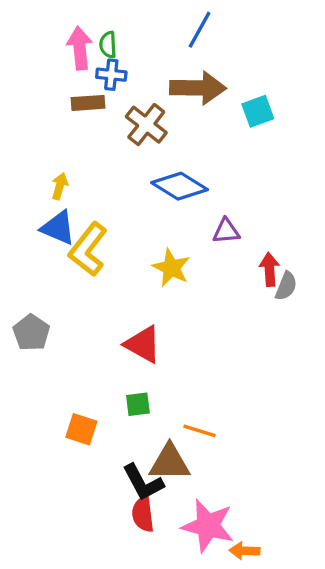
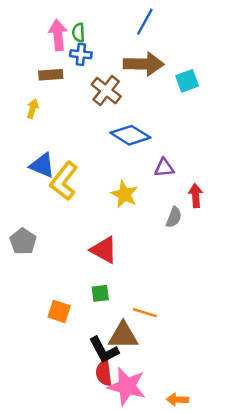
brown rectangle: (88, 103) -> (51, 75), moved
yellow arrow: (60, 186) -> (33, 109), moved
gray semicircle: (286, 286) -> (174, 217), moved
pink star: (208, 526) -> (127, 386), moved

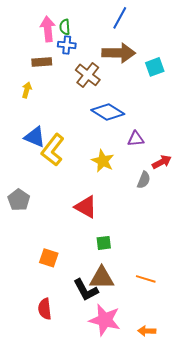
red arrow: (196, 196) -> (162, 162), turned 66
green square: (100, 293) -> (104, 243), moved
orange line: (145, 313) -> (146, 279), moved
red semicircle: (104, 373) -> (45, 309), moved

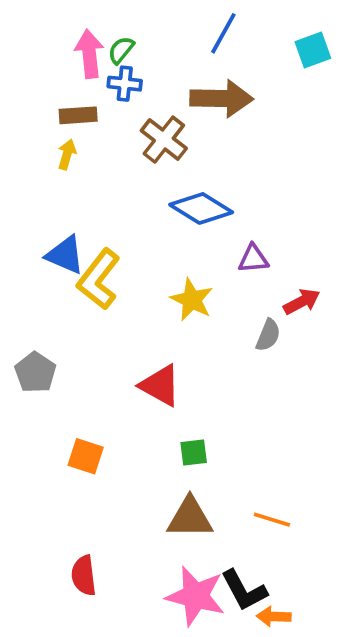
green semicircle: (65, 27) -> (121, 50), turned 42
cyan square: (155, 67) -> (313, 50), moved
yellow arrow: (27, 90) -> (67, 154), moved
orange square: (49, 258) -> (86, 456), moved
black L-shape: (86, 290) -> (244, 590), moved

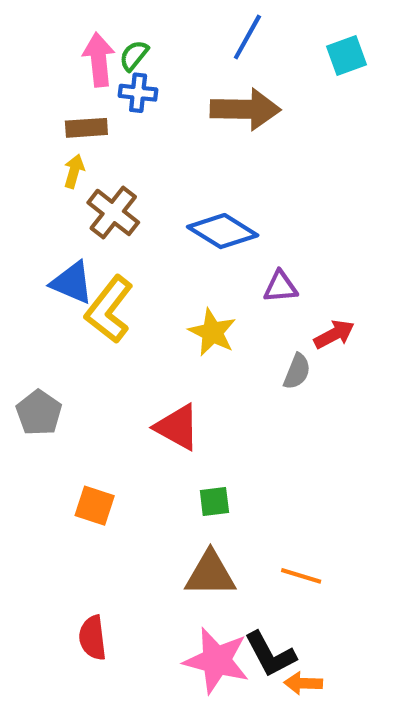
brown cross: (164, 140) -> (113, 212), moved

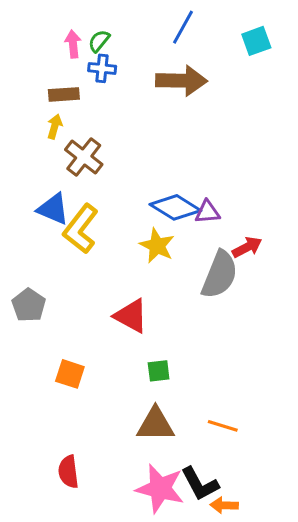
pink arrow: (99, 60) -> (73, 44), size x0.7
blue diamond: (223, 231) -> (175, 207), moved
gray semicircle: (297, 371) -> (220, 275), size x1.8

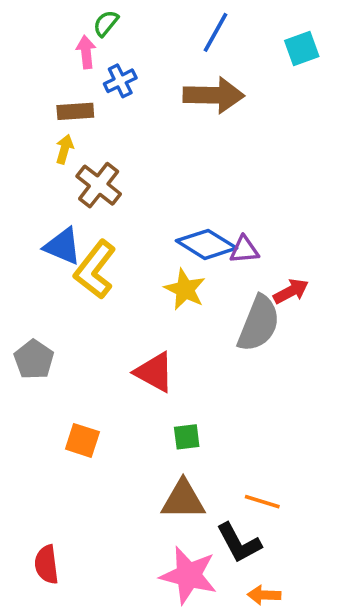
green semicircle: (99, 41) -> (106, 23), moved
blue cross: (102, 68) -> (120, 81), turned -32
red semicircle: (68, 472) -> (47, 564), moved
black L-shape: (200, 484) -> (239, 543), moved

